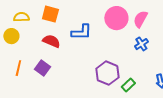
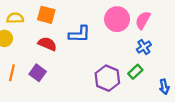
green rectangle: (128, 85) -> (135, 72), moved

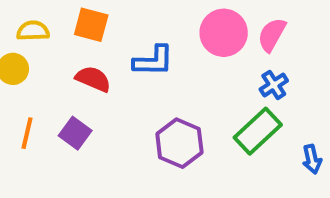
green rectangle: (135, 72) -> (258, 131), size x1.6
purple hexagon: (107, 78) -> (179, 143), moved

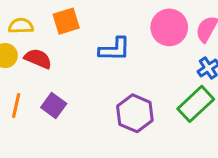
orange square: (91, 25) -> (66, 21), turned -32
red semicircle: (93, 79) -> (38, 59), moved

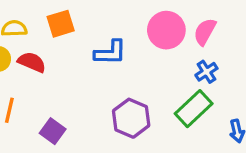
purple square: (54, 106) -> (53, 131), moved

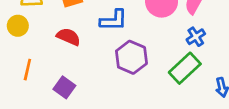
red semicircle: (32, 62) -> (68, 37), moved
purple hexagon: (131, 118) -> (131, 57), moved

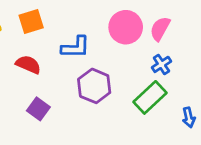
purple square: (64, 87) -> (38, 109), moved

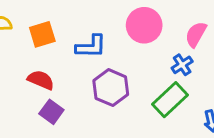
orange square: (31, 21) -> (42, 34), moved
pink semicircle: (160, 29) -> (196, 34), moved
red semicircle: (28, 64) -> (41, 80), moved

